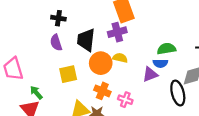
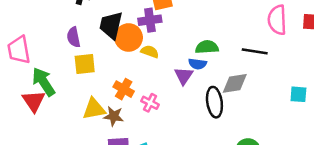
purple semicircle: (56, 43) -> (74, 37), moved
orange circle: (101, 63) -> (129, 37), moved
purple triangle: (150, 74) -> (184, 76), turned -42
green arrow: (36, 93) -> (44, 82), size x1.6

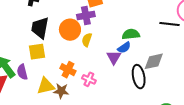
black trapezoid: (111, 25) -> (40, 28), moved
purple semicircle: (74, 37) -> (22, 72), moved
black line: (255, 51) -> (169, 24), moved
yellow semicircle: (150, 52) -> (87, 40), turned -88
blue semicircle: (197, 64) -> (124, 48), turned -40

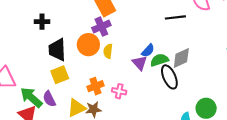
black line: (169, 24) -> (175, 17), moved
green semicircle: (131, 34) -> (159, 60), moved
orange cross: (68, 70) -> (95, 86), turned -35

